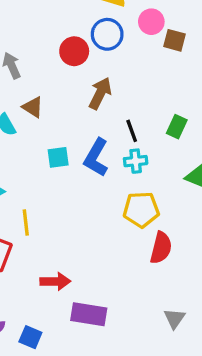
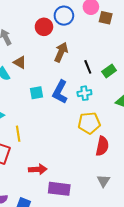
green rectangle: (177, 127) -> (109, 71), turned 32
black line: (132, 131) -> (88, 67), moved
gray triangle: (175, 319) -> (103, 181), moved

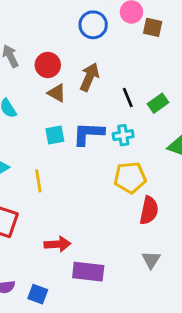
red circle: (44, 27) -> (48, 65), moved
brown triangle: (20, 62) -> (57, 93), moved
blue L-shape: (60, 92) -> (88, 134), turned 65
yellow line: (18, 134) -> (38, 181), moved

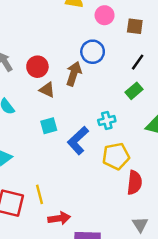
blue circle: (93, 25) -> (93, 52), moved
brown square: (153, 27) -> (135, 26), moved
black line: (128, 98) -> (138, 62), moved, turned 63
blue L-shape: (88, 134) -> (78, 140), moved, turned -40
yellow line: (38, 181) -> (39, 194), moved

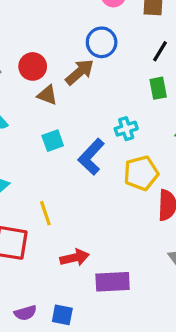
brown arrow: (74, 74) -> (80, 72), turned 35
green rectangle: (134, 91) -> (158, 88), turned -56
yellow line: (39, 194) -> (45, 213), moved

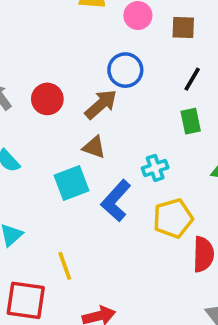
brown triangle: (47, 95) -> (94, 147), moved
cyan square: (53, 141) -> (72, 183), size x1.4

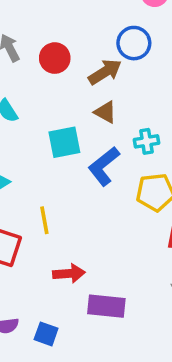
brown triangle: (94, 147) -> (105, 112), moved

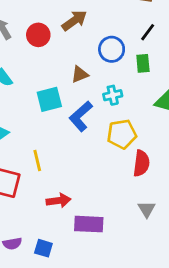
blue circle: (134, 43) -> (112, 49), moved
brown arrow: (105, 72) -> (74, 20), moved
brown triangle: (105, 112) -> (80, 74), turned -48

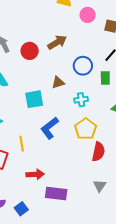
blue L-shape: (81, 116) -> (50, 128), moved
yellow pentagon: (122, 134) -> (86, 129), turned -30
blue square: (43, 248) -> (21, 209), turned 32

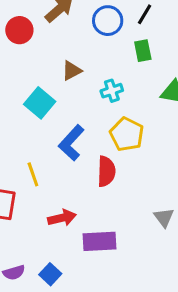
blue circle: (83, 66) -> (108, 21), moved
cyan square: (34, 99) -> (40, 103), turned -30
red semicircle: (98, 152) -> (106, 171), moved

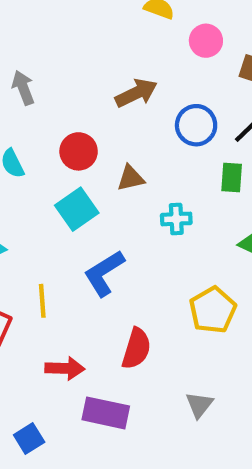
red circle: (19, 30) -> (79, 151), moved
yellow pentagon: (127, 134) -> (213, 310), moved
red semicircle: (106, 171) -> (136, 349), moved

